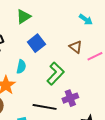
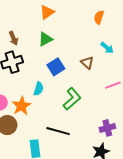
brown triangle: (76, 47) -> (87, 63), moved
purple cross: (70, 98) -> (107, 128), moved

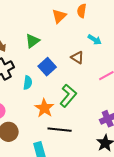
orange triangle: (47, 12) -> (59, 16), moved
cyan semicircle: (39, 89) -> (28, 83), moved
orange star: (21, 106) -> (44, 108), moved

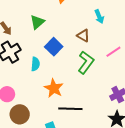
cyan arrow: (95, 40) -> (99, 17), turned 40
green L-shape: (68, 96) -> (86, 62), moved

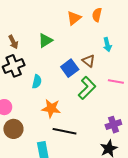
blue square: (54, 47) -> (70, 68), moved
pink line: (113, 52) -> (116, 81), turned 35
orange star: (54, 88) -> (51, 108), turned -30

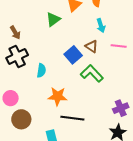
green triangle: (45, 40) -> (53, 19), moved
cyan arrow: (107, 45) -> (101, 25), moved
pink line: (116, 81) -> (119, 46), moved
green L-shape: (87, 88) -> (92, 73), turned -85

